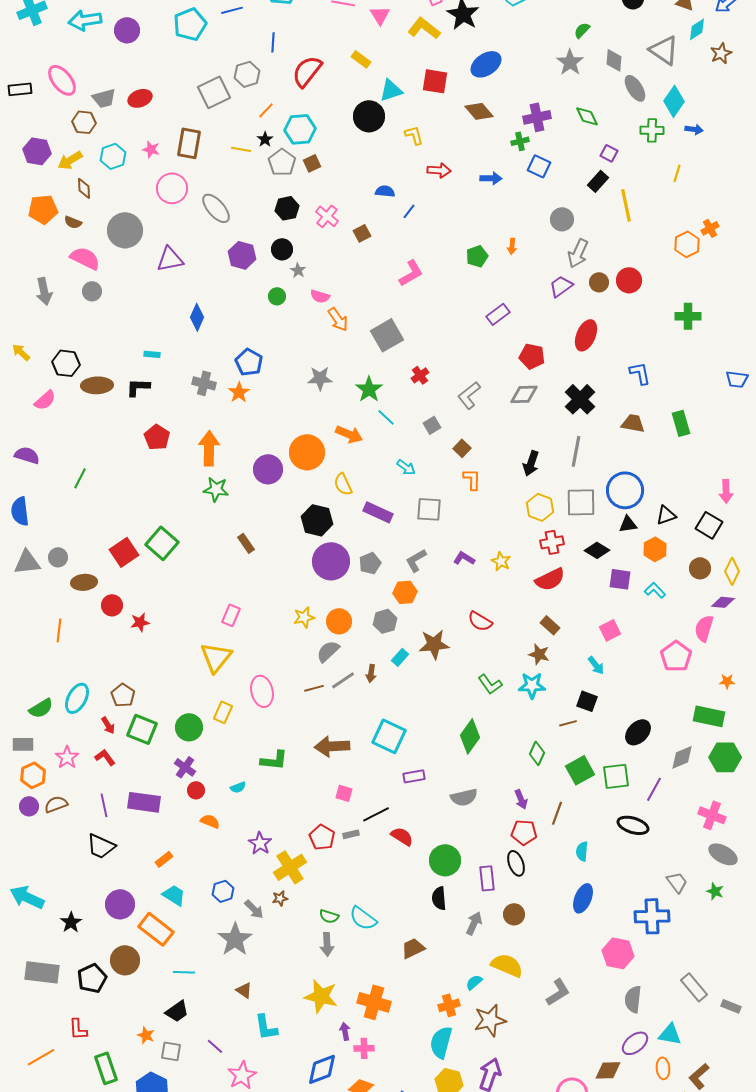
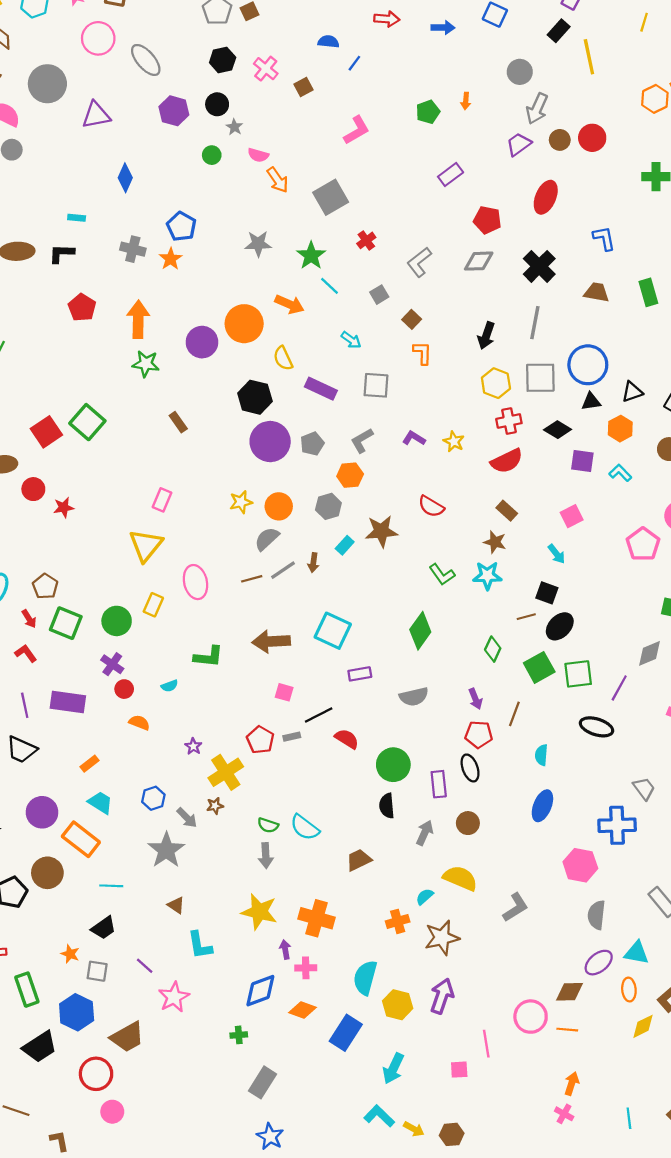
black ellipse: (638, 732) -> (560, 626), moved
purple star: (260, 843) -> (193, 746), size x0.7
cyan semicircle: (441, 1042) -> (365, 978), moved

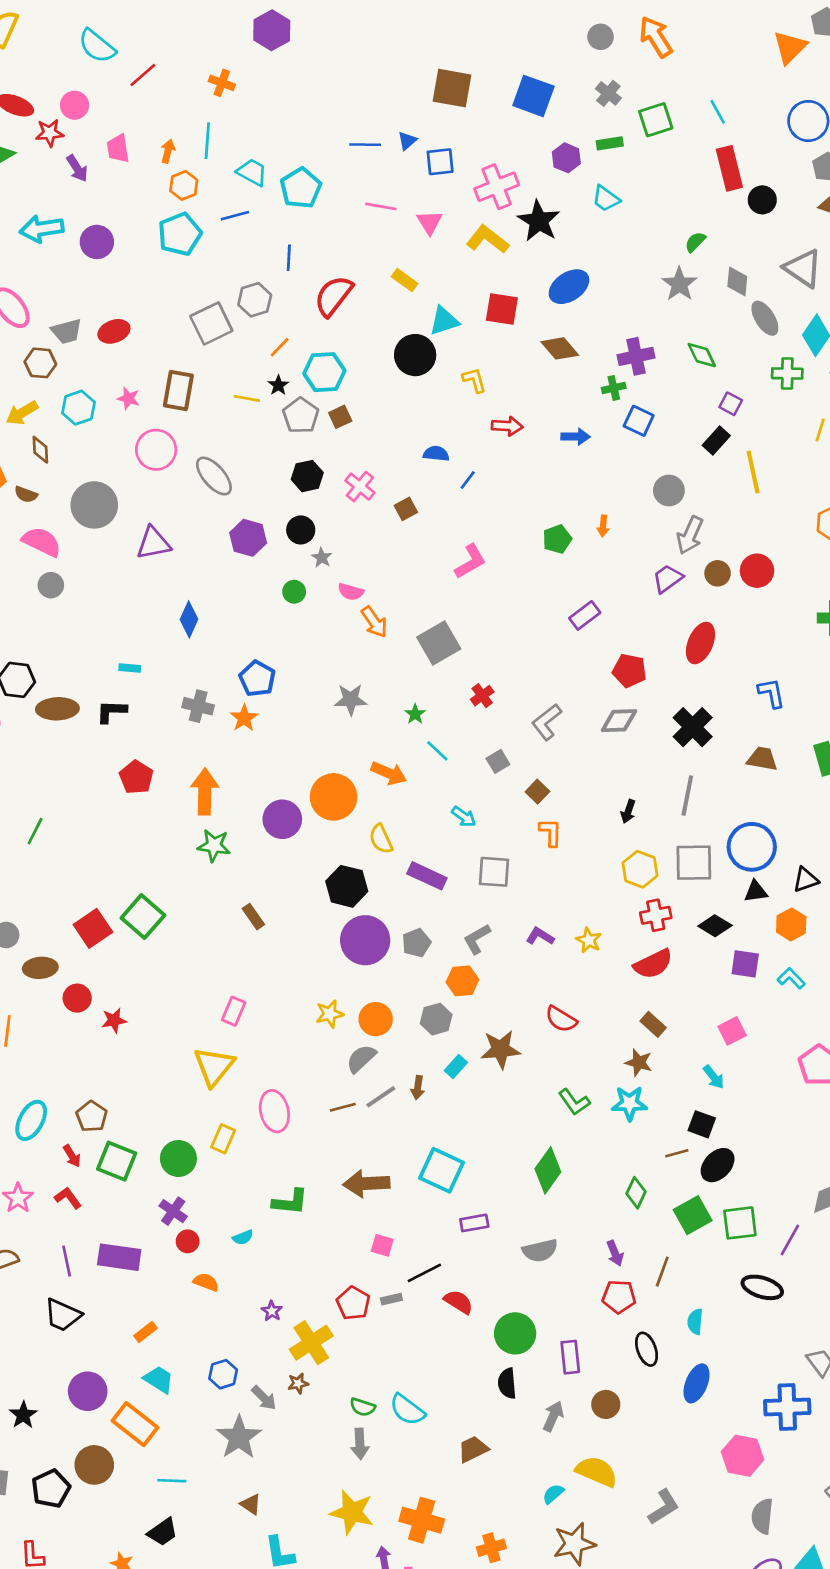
green star: (311, 256) -> (415, 714), size x0.6
black arrow: (486, 336) -> (628, 811), size x0.7
black ellipse: (470, 768) -> (647, 1349), moved
orange cross: (398, 921) -> (491, 1548), moved

